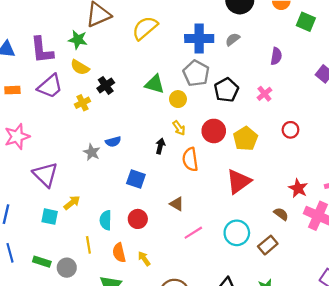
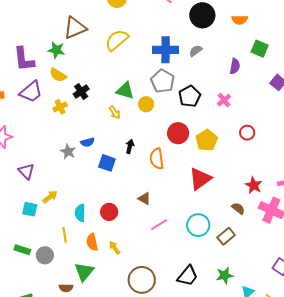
green square: (306, 22) -> (260, 49), moved
yellow arrow: (179, 128) -> (115, 112), moved
purple triangle: (45, 175) -> (26, 171), size x0.7
blue square: (136, 179) -> (107, 163), moved

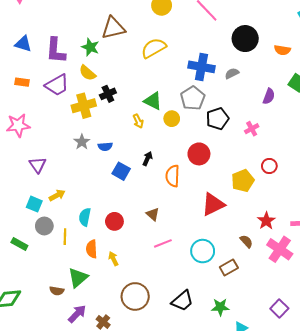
yellow cross: (60, 107) -> (84, 106), size x1.6
yellow pentagon: (207, 140) -> (243, 181), moved
gray star: (68, 152) -> (82, 142), moved
gray circle: (45, 255) -> (44, 226), moved

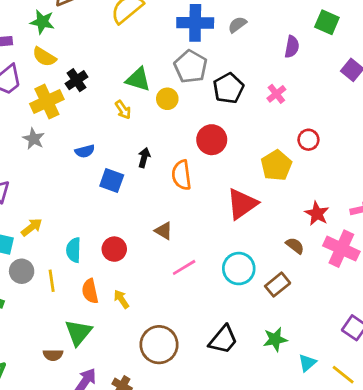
gray star: (82, 142) -> (34, 139), moved

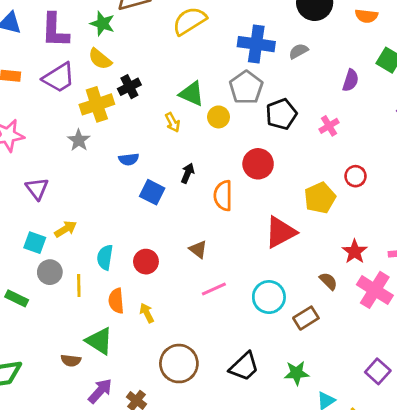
green triangle: (78, 332) -> (99, 341), turned -44

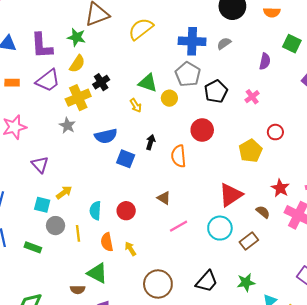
yellow semicircle: (100, 59) -> (77, 64), turned -90
blue semicircle: (129, 159) -> (106, 136), size x1.5
red triangle: (280, 232) -> (231, 195), moved

